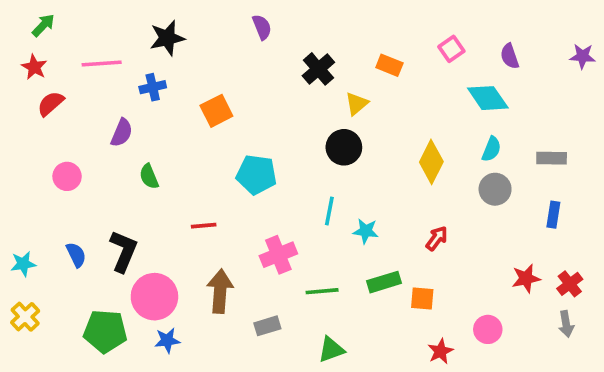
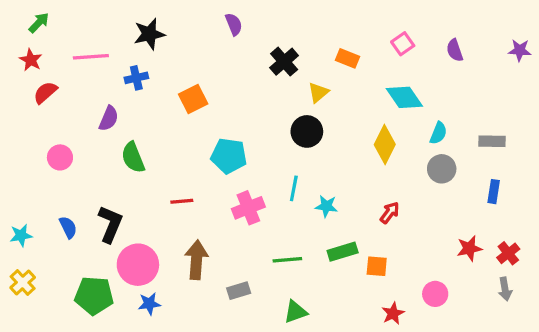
cyan diamond: (488, 98) -> (404, 97), moved
green semicircle: (149, 176) -> (133, 157), size x1.4
pink cross: (278, 255) -> (248, 208), moved

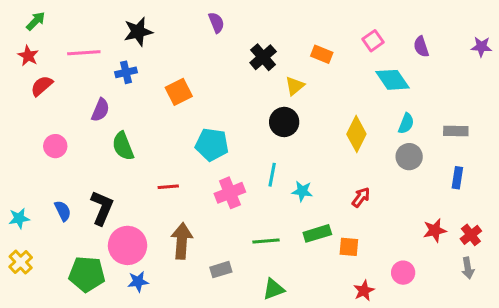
cyan diamond: (404, 97) -> (393, 80), moved

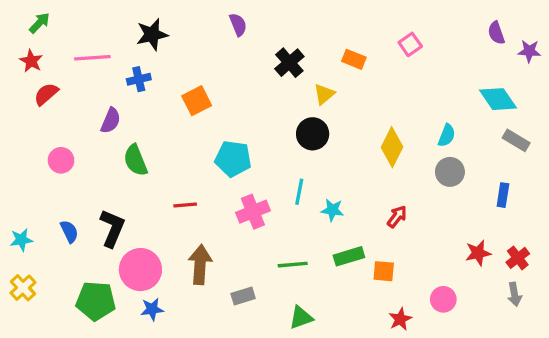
purple semicircle: (421, 47) -> (496, 33), moved
cyan diamond: (393, 80) -> (498, 99), moved
gray rectangle: (456, 131) -> (516, 140), moved, turned 30

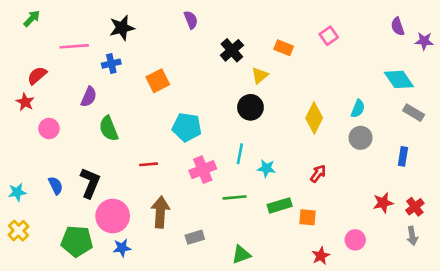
red star: (31, 61) -> (25, 102), moved
green line: (293, 265) -> (235, 197), moved

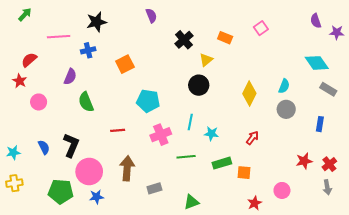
yellow cross: (18, 231) -> (14, 183), turned 35

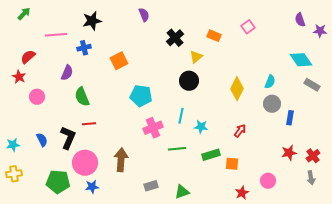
blue rectangle: (320, 124) -> (290, 118), moved
red line: (118, 130) -> (89, 124), moved
gray rectangle: (154, 188) -> (151, 186), moved

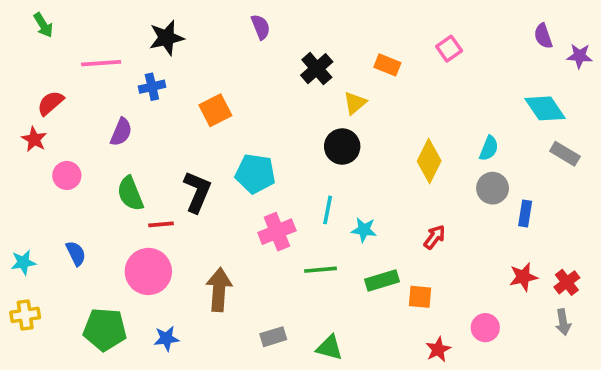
green arrow: (24, 14) -> (43, 25), turned 104
green semicircle: (82, 97) -> (130, 194), moved
black L-shape: (68, 138) -> (197, 192), moved
pink circle: (85, 163) -> (148, 271), moved
green triangle: (182, 192) -> (329, 348), turned 35

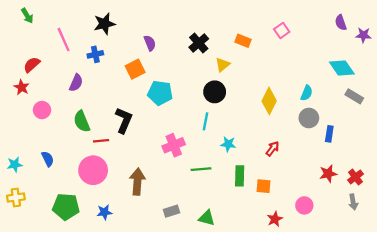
purple semicircle: (261, 27) -> (150, 43), moved
pink line: (101, 63) -> (64, 40), turned 70
cyan pentagon: (255, 174) -> (160, 93), moved
cyan line: (328, 210) -> (206, 121), moved
green rectangle: (382, 281) -> (240, 176), turned -72

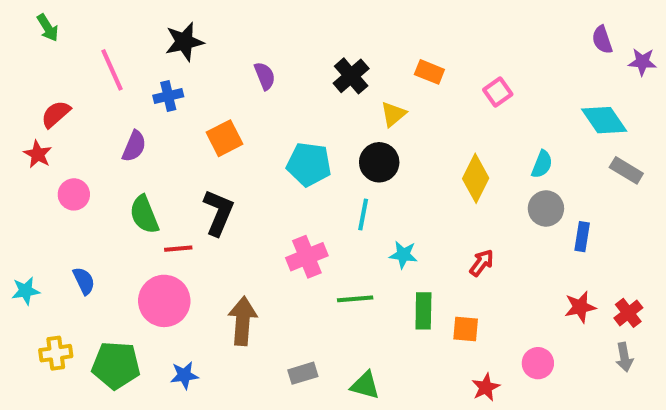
pink square: (282, 31) -> (498, 92), moved
orange square: (135, 69) -> (225, 138), moved
cyan pentagon: (160, 93) -> (309, 164), moved
yellow cross: (16, 197) -> (56, 353), moved

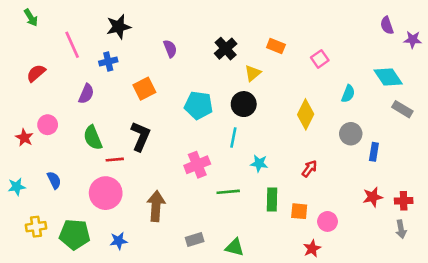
red star: (38, 154) -> (24, 138), moved
cyan semicircle: (542, 164) -> (348, 94), moved
red cross: (628, 313) -> (404, 201), turned 36
pink circle: (538, 363) -> (328, 221), moved

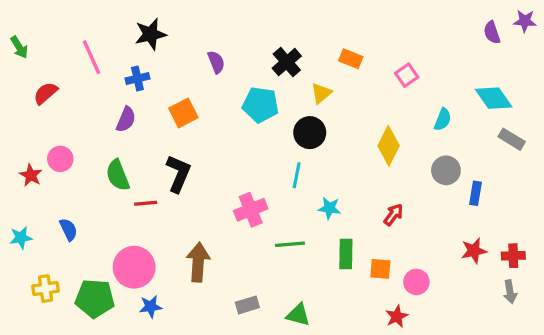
green arrow: (31, 18) -> (19, 47), moved
purple star: (413, 40) -> (525, 21), moved
purple semicircle: (86, 94) -> (126, 119), moved
cyan pentagon: (199, 105) -> (261, 105), moved
pink circle: (106, 193) -> (134, 267), moved

